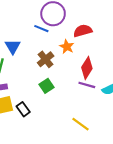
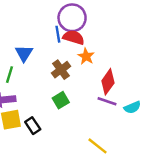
blue line: (41, 29) -> (58, 34), turned 56
red semicircle: (83, 31) -> (74, 37), moved, turned 30

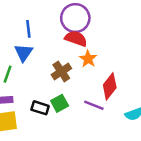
blue line: (58, 34) -> (28, 29), moved
purple line: (107, 101) -> (94, 105), moved
black rectangle: (33, 126) -> (40, 108), moved, turned -42

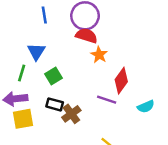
blue line: (28, 29) -> (44, 15), moved
brown cross: (61, 72) -> (71, 114), moved
green square: (60, 103) -> (54, 76), moved

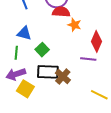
blue triangle: (36, 52) -> (24, 33), turned -35
black rectangle: (55, 104) -> (48, 72), size x1.5
yellow square: (23, 119) -> (25, 89), turned -36

